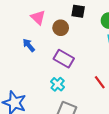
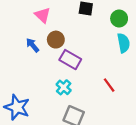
brown circle: (61, 28) -> (56, 40), moved

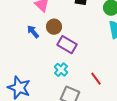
red line: (109, 85) -> (96, 79), moved

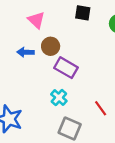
blue arrow: (33, 32) -> (26, 52), turned -48

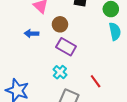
brown circle: (51, 46) -> (60, 24), moved

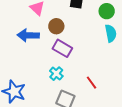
blue arrow: (32, 34) -> (28, 35), size x1.5

